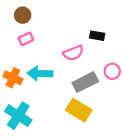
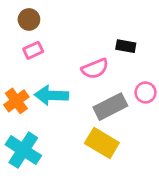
orange cross: (13, 78) -> (16, 101), turned 30

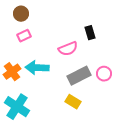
black rectangle: (126, 46) -> (90, 33), turned 64
pink circle: (145, 92) -> (104, 74), moved
yellow rectangle: (102, 143) -> (73, 102), size x0.7

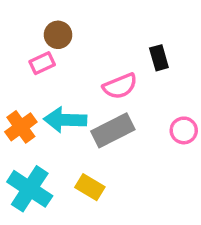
brown circle: (21, 14) -> (58, 35), moved
gray rectangle: (79, 76) -> (113, 130), moved
yellow rectangle: (73, 102) -> (90, 187), moved

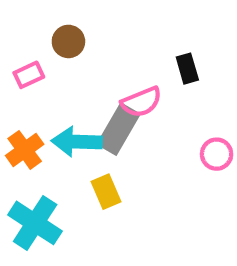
pink rectangle: (42, 63) -> (29, 75), moved
gray rectangle: (113, 130) -> (118, 129), moved, turned -33
yellow rectangle: (90, 187) -> (106, 192), moved, turned 36

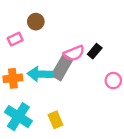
black rectangle: (187, 69) -> (95, 51), moved, turned 56
orange cross: (25, 150) -> (13, 78), turned 30
yellow rectangle: (106, 192) -> (55, 120), moved

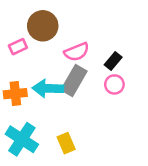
brown circle: (36, 22) -> (43, 26), size x1.5
pink semicircle: (74, 53) -> (77, 52), moved
pink circle: (113, 81) -> (114, 84), moved

